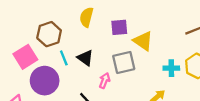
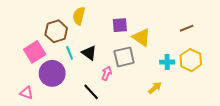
yellow semicircle: (86, 17) -> (79, 16), moved

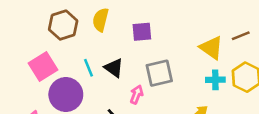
purple square: (120, 25) -> (142, 32), moved
brown hexagon: (56, 31) -> (63, 25), moved
yellow triangle: (141, 37) -> (211, 48), moved

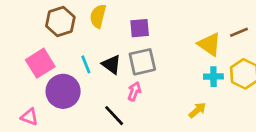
gray square: (159, 73) -> (142, 62), moved

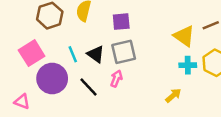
black line: (114, 116) -> (88, 87), moved

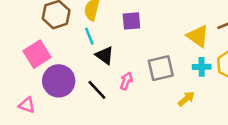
gray square: (124, 52) -> (161, 68), moved
cyan line: (73, 54) -> (89, 36), moved

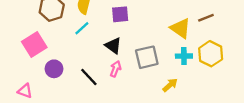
cyan line: (89, 36) -> (82, 28), turned 70
black triangle: (105, 55) -> (113, 46), moved
purple circle: (59, 81) -> (54, 69), size x0.6

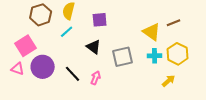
purple circle: (54, 69) -> (43, 67), size x1.5
pink arrow: (115, 69) -> (96, 78), moved
yellow arrow: (170, 85) -> (169, 81), moved
pink triangle: (25, 91) -> (18, 69), moved

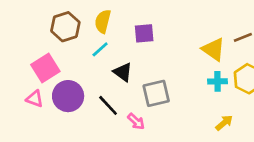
black triangle: (94, 47) -> (123, 72), moved
gray square: (123, 57) -> (156, 93), moved
pink arrow: (96, 78) -> (136, 121), moved, turned 112
yellow arrow: (169, 81) -> (224, 123), moved

